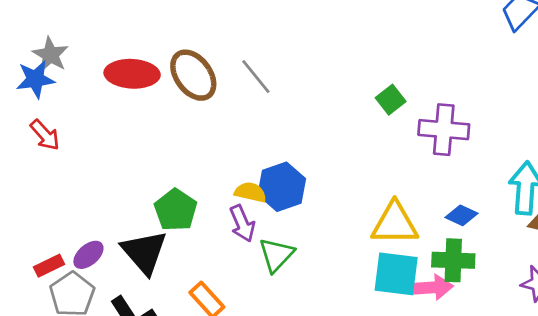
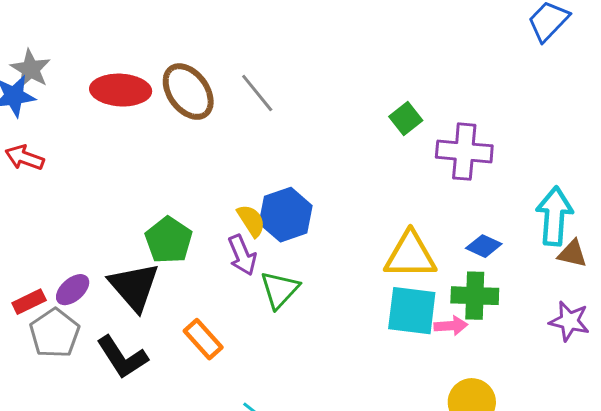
red arrow: (45, 135) -> (25, 158), turned 152
yellow semicircle: (250, 192) -> (251, 221), turned 44
pink arrow: (432, 287) -> (451, 326), size x0.7

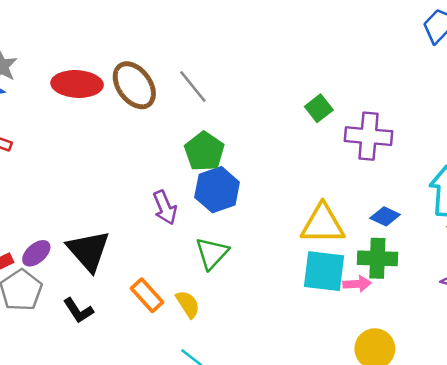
yellow semicircle: (251, 221) -> (188, 304), moved
green pentagon: (169, 240) -> (204, 151), moved
purple arrow: (242, 255) -> (165, 207), moved
black L-shape: (122, 357) -> (78, 311), size x0.7

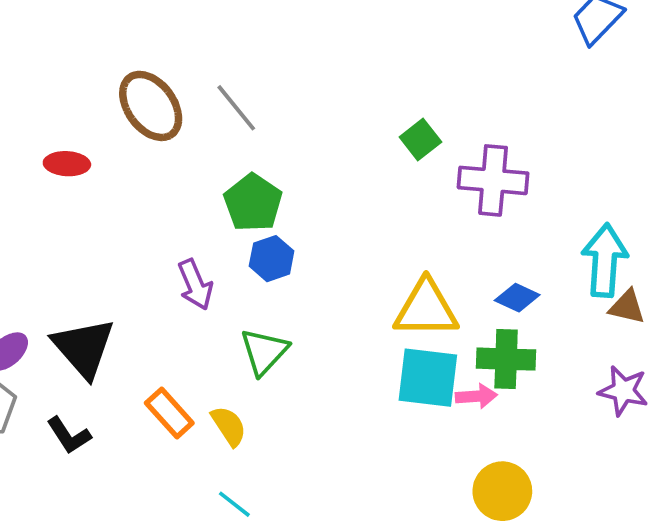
red ellipse: (77, 84) -> (67, 164), moved, size x0.6
blue hexagon: (217, 190) -> (272, 259), size x0.7

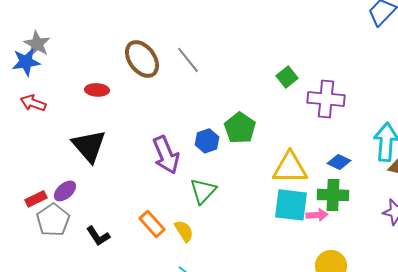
green pentagon: (253, 203) -> (240, 128), moved
purple arrow: (195, 285) -> (166, 155), size x1.4
black triangle: (84, 348) -> (89, 146), moved

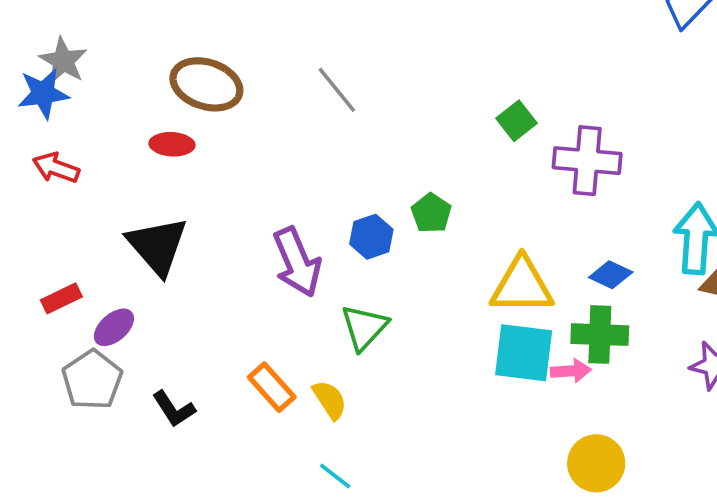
brown ellipse: (142, 59) -> (206, 84), moved, turned -36
green pentagon: (240, 128) -> (431, 213), size x0.7
red rectangle: (36, 199) -> (61, 298), moved

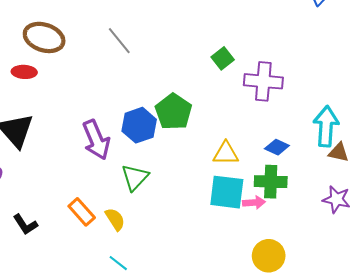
green pentagon: (431, 213) -> (174, 112), size x1.6
blue hexagon: (371, 237) -> (139, 125), size x1.4
yellow triangle: (522, 286) -> (226, 153), size x0.7

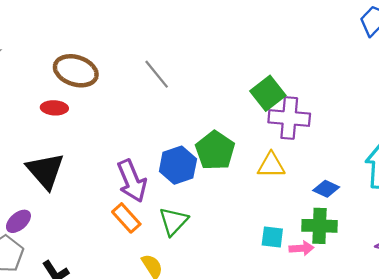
green square: (223, 58) -> (268, 93), size x1.4
purple cross: (263, 81) -> (289, 118), moved
yellow triangle: (226, 153) -> (271, 165), moved
cyan square: (227, 192) -> (272, 237), size x0.6
orange rectangle: (82, 212) -> (126, 218), moved

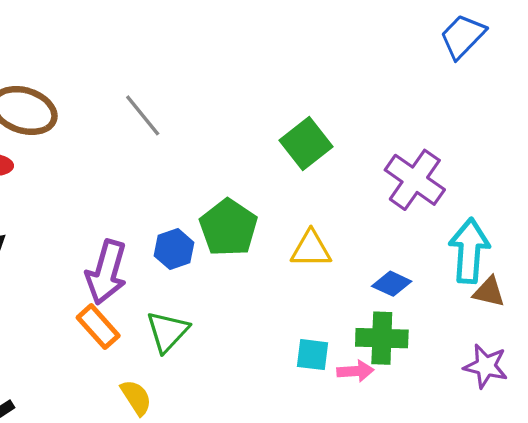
purple cross: (289, 118) -> (415, 180), moved, turned 30
blue hexagon: (178, 165) -> (174, 249), size x0.7
purple arrow: (132, 181) -> (106, 272), turned 39

